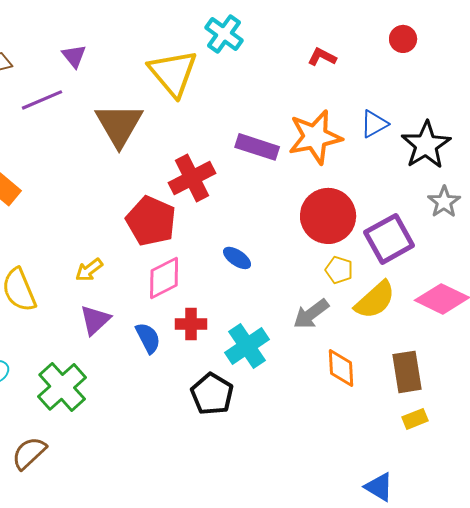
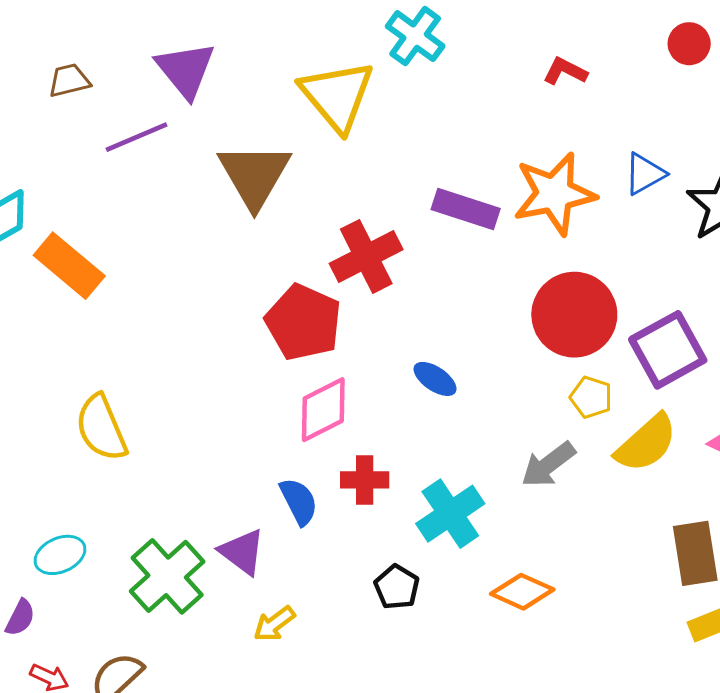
purple triangle: (74, 56) -> (186, 70), size x1.6
yellow arrow: (89, 270) -> (274, 624), moved
purple triangle: (95, 320) -> (242, 552), moved, turned -40
orange diamond: (341, 368) -> (522, 592), moved, turned -63
black pentagon: (212, 394) -> (397, 587), size x0.7

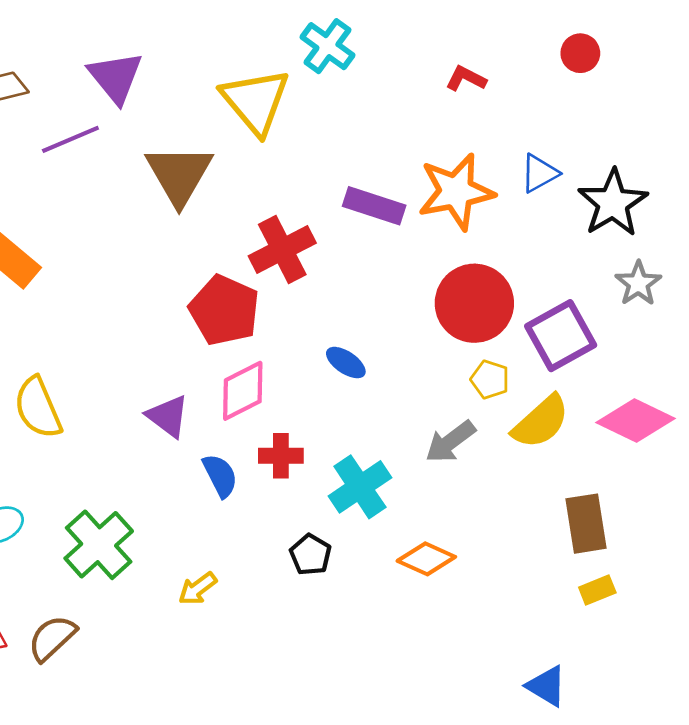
purple triangle: (242, 552) -> (168, 416), moved

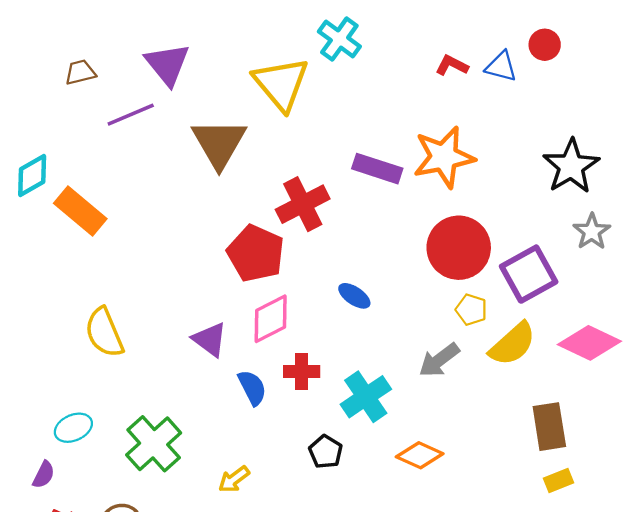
blue triangle: (539, 173) -> (501, 67), moved, turned 44

